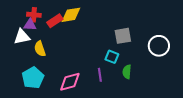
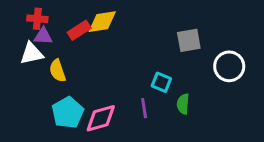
red cross: (34, 15) -> (37, 19), moved
gray square: (123, 36) -> (189, 40), moved
cyan pentagon: (33, 78) -> (68, 113), moved

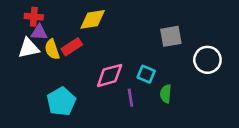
red rectangle: (79, 30) -> (72, 47), moved
yellow semicircle: (58, 71) -> (52, 49), moved
pink diamond: (101, 118) -> (110, 75), moved

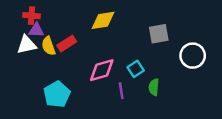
yellow diamond: (93, 19) -> (103, 20), moved
cyan square: (146, 74) -> (136, 69), turned 35

